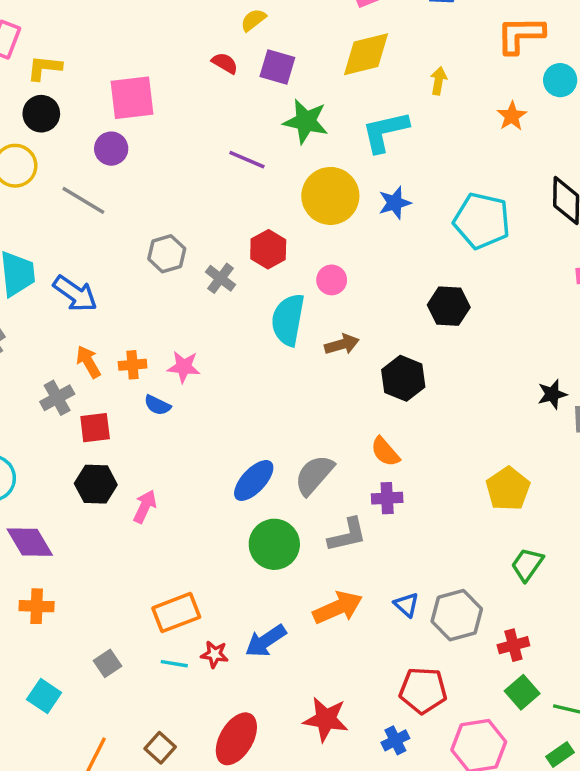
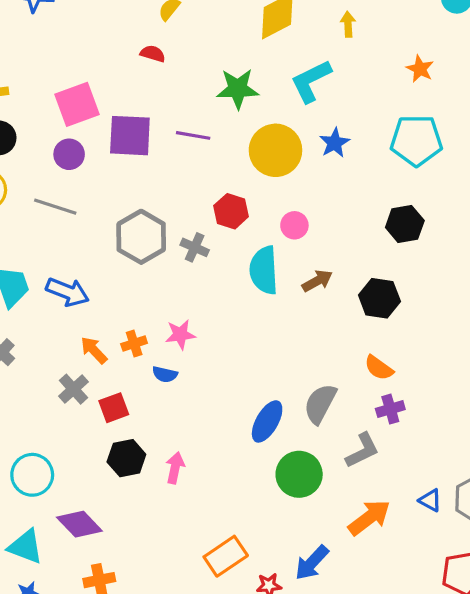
purple square: (277, 67) -> (130, 136), moved, size x1.4
orange star: (512, 116) -> (420, 69), moved
gray hexagon: (167, 254) -> (141, 237), size x1.5

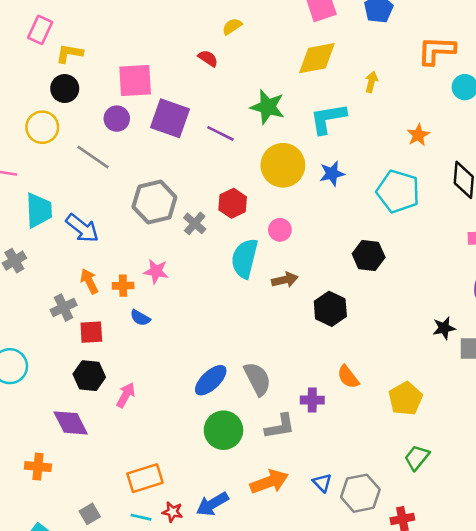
pink star: (180, 334) -> (156, 271), moved
orange semicircle: (379, 368) -> (348, 377), moved
gray semicircle: (320, 404) -> (257, 379), turned 108
purple diamond: (79, 524) -> (71, 423), moved

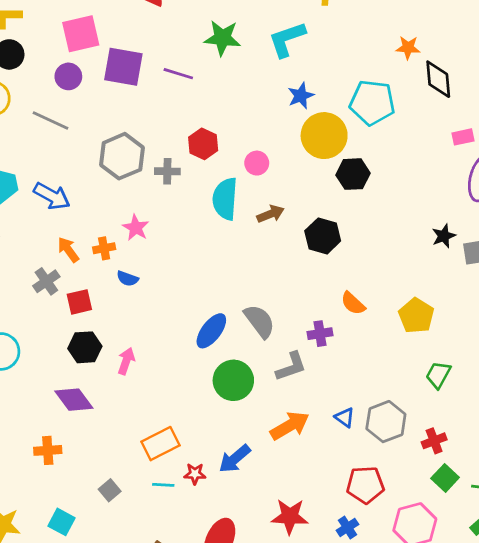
orange star: (418, 135) -> (408, 48), moved, turned -30
yellow circle: (283, 165) -> (324, 136), moved
gray cross: (195, 223) -> (167, 171), turned -30
pink star: (156, 271) -> (136, 228), turned 30

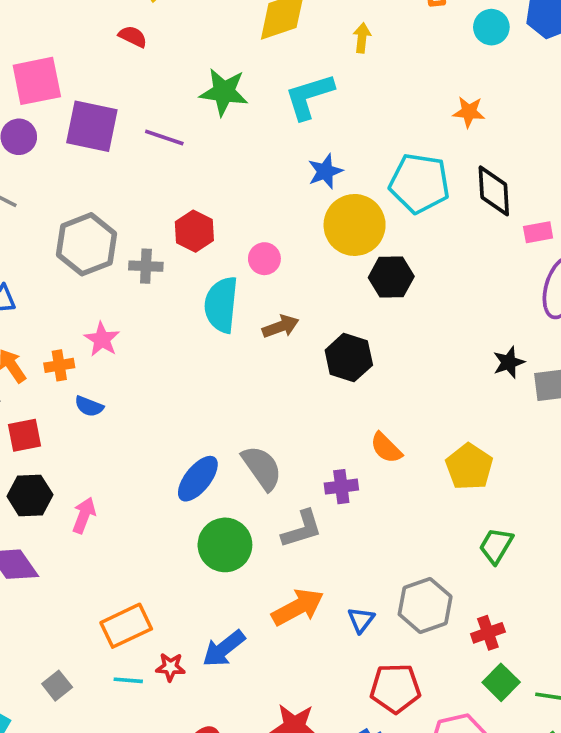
black diamond: (438, 79) -> (494, 191), moved
blue triangle: (345, 417) -> (361, 620), moved, turned 30

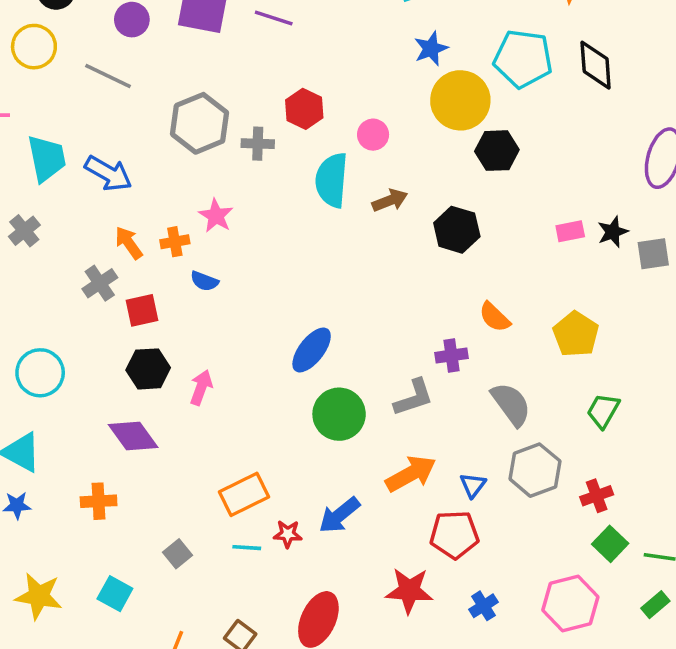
pink rectangle: (538, 232) -> (570, 231), moved
gray semicircle: (262, 468) -> (511, 404), moved
red pentagon: (395, 688) -> (454, 535), moved

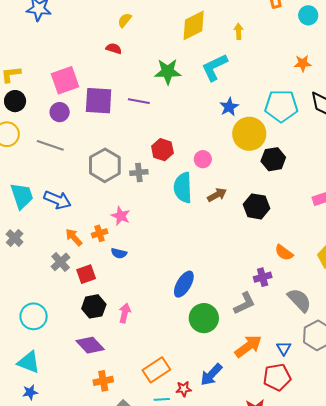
orange cross: (99, 501) -> (103, 381), moved

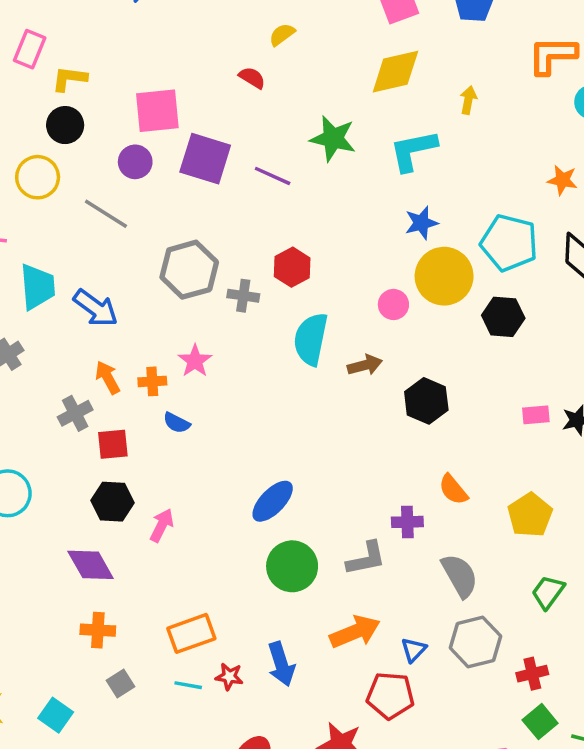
pink circle: (203, 159) -> (393, 304), moved
black hexagon: (273, 159) -> (503, 317), moved
blue arrow: (211, 375) -> (281, 664), turned -75

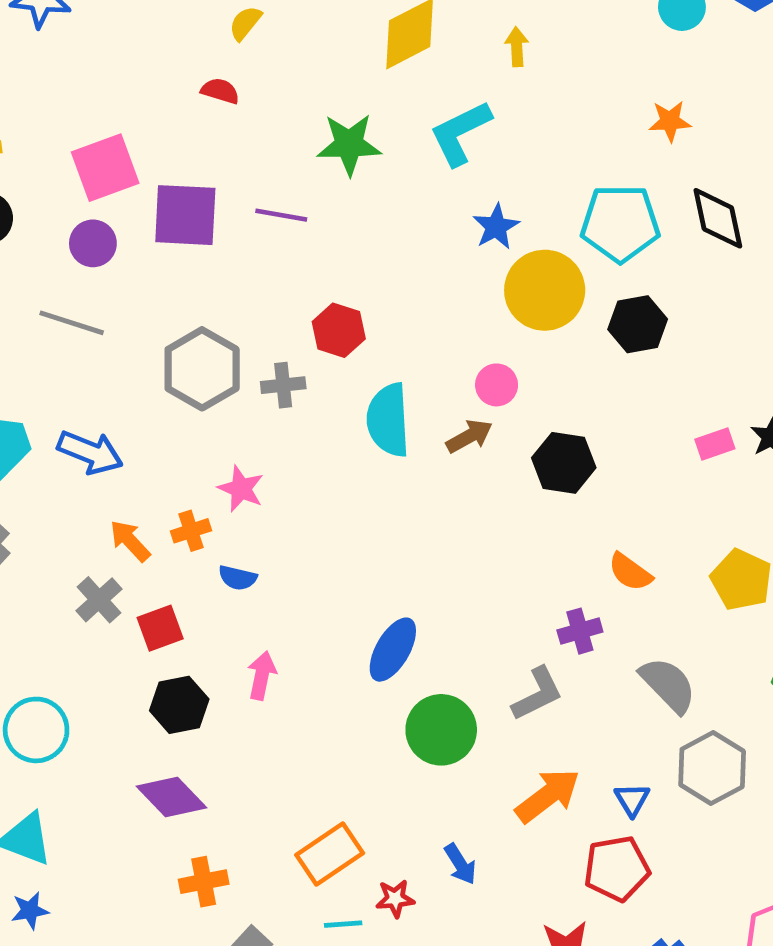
pink circle: (393, 304) -> (497, 385), moved
pink arrow: (162, 525) -> (262, 675), moved
blue arrow: (281, 664) -> (460, 864), size x0.7

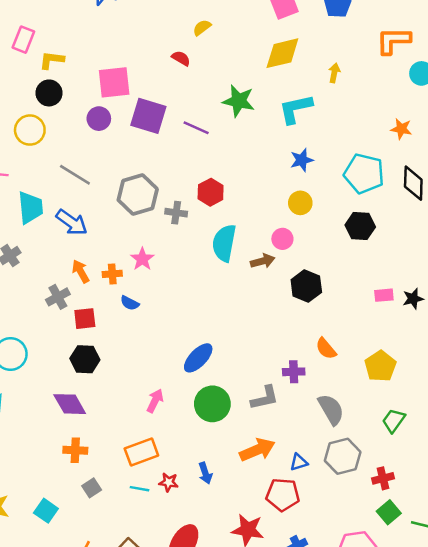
yellow circle: (545, 290) -> (300, 203), moved, size x0.6
gray line: (72, 323) -> (75, 175), moved
pink arrow: (262, 675) -> (155, 401), moved
blue triangle: (632, 800) -> (299, 462), turned 30

